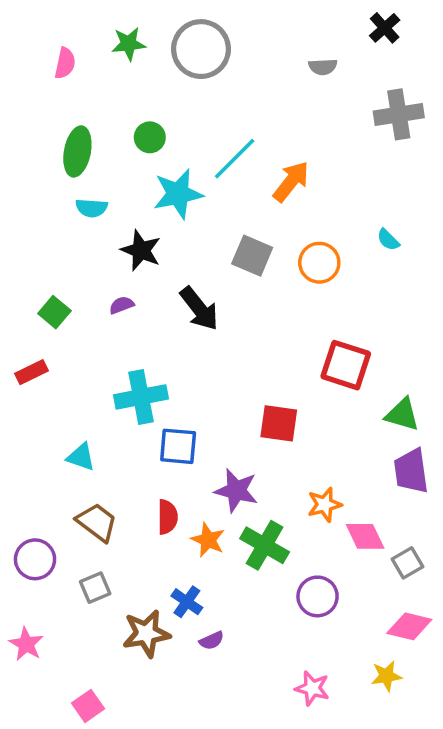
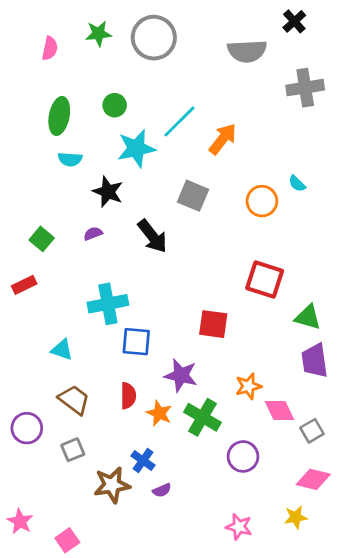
gray semicircle: (323, 67) -> (247, 51), size x1.8
orange circle: (319, 263) -> (262, 201), moved
pink star: (26, 644) -> (20, 521), moved

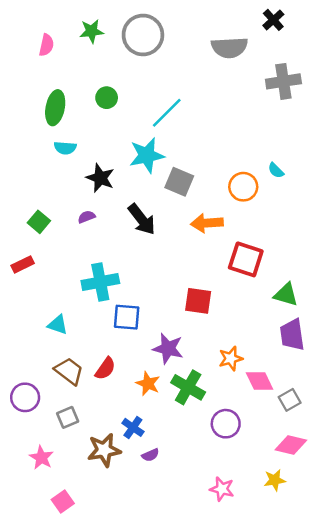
orange arrow: (223, 139) -> (207, 223), moved, turned -132
cyan star: (136, 148) -> (147, 155), moved
red semicircle: (128, 396) -> (105, 369), moved, turned 35
pink star: (20, 521) -> (41, 458), moved

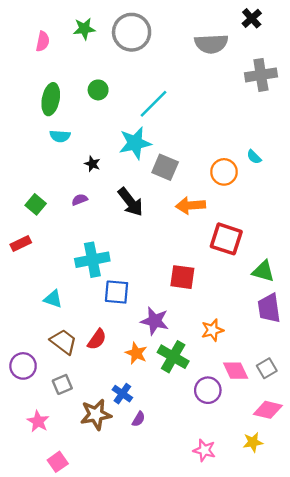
black star: (100, 178) -> (92, 164), size x0.6
pink diamond: (260, 381) -> (236, 371), moved
purple semicircle: (150, 455) -> (139, 419), turned -35

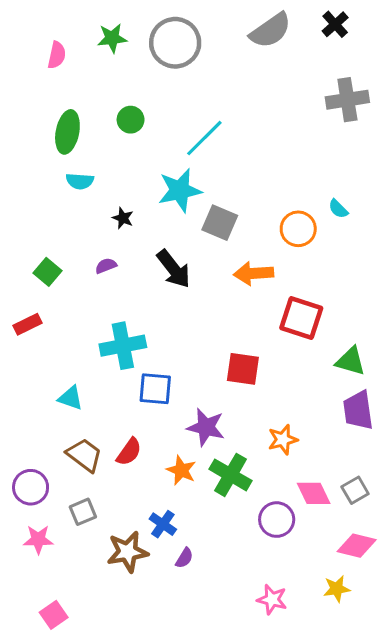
gray semicircle: (211, 44) -> (270, 30), moved, turned -32
pink star: (38, 421) -> (38, 540), moved, turned -30
pink square: (58, 462) -> (54, 615), moved

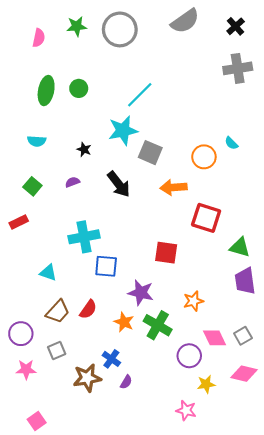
black cross: (335, 24) -> (236, 26), moved
green circle: (131, 120) -> (79, 88), moved
cyan semicircle: (80, 181) -> (37, 141), moved
brown trapezoid: (84, 455) -> (58, 312), turned 95
yellow star: (337, 589) -> (206, 384), moved

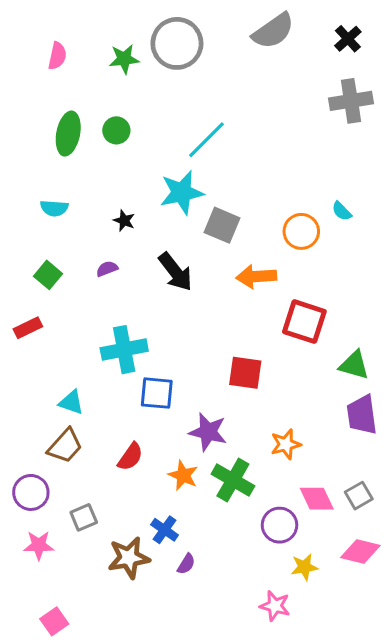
green star: (77, 26) -> (124, 59), moved
brown trapezoid: (58, 312) -> (65, 446), moved

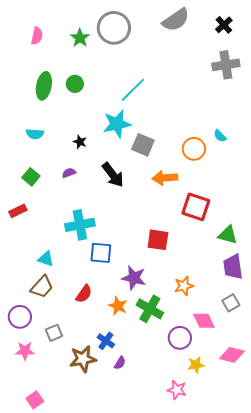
green star: (124, 59) -> (80, 38), turned -30
gray square: (359, 496) -> (231, 303), moved

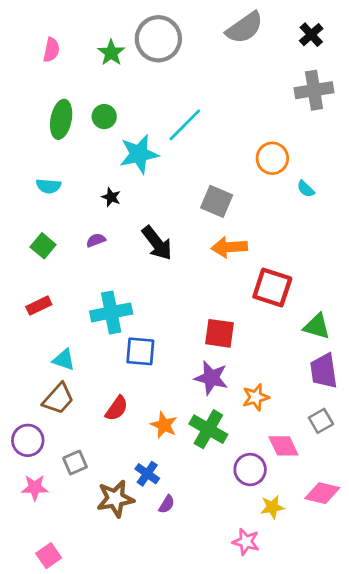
cyan star: (117, 124) -> (139, 154), moved
gray square: (143, 145) -> (217, 201), moved
orange circle: (194, 149) -> (272, 158), moved
red rectangle: (18, 211) -> (39, 306), moved
purple star: (134, 278) -> (211, 378), moved

